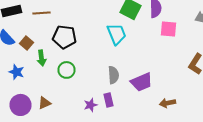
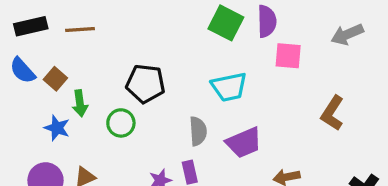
cyan trapezoid: (116, 34) -> (229, 87), moved, turned 100
black pentagon: (64, 37) -> (146, 84), moved
blue star: (16, 72) -> (57, 128), moved

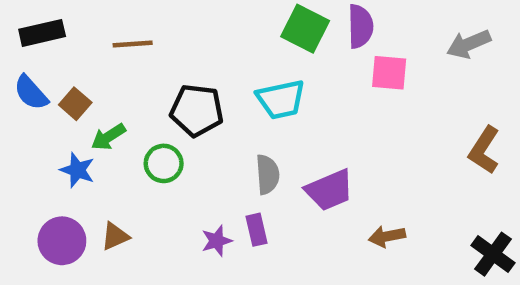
brown line: (80, 30) -> (133, 44), moved
cyan trapezoid: (229, 87) -> (281, 99), moved
green arrow: (80, 103) -> (108, 137), turned 65
brown L-shape: (332, 113) -> (484, 150), moved

